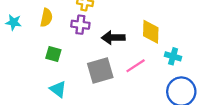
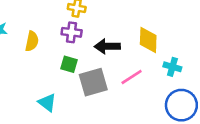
yellow semicircle: (46, 18) -> (32, 41), moved
green square: (53, 54) -> (69, 64), moved

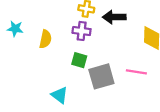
black arrow: (107, 46) -> (114, 17), moved
pink line: (132, 77) -> (136, 72), turned 42

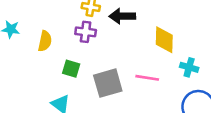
green square: (79, 60) -> (71, 69), moved

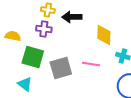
yellow semicircle: (45, 41) -> (13, 36), turned -91
green square: (71, 69) -> (33, 57), size x1.6

